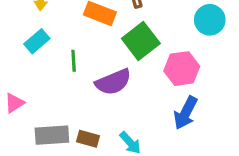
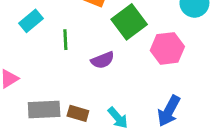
purple semicircle: (113, 82) -> (103, 60), size x0.7
blue arrow: (186, 113) -> (169, 111), moved

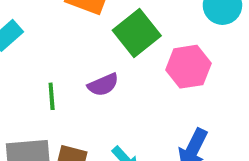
green line: (65, 40) -> (52, 96), moved

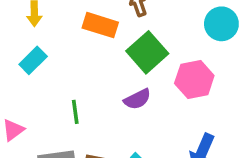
purple semicircle: (103, 85) -> (137, 99), moved

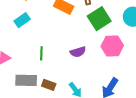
green square: (147, 52) -> (99, 19), moved

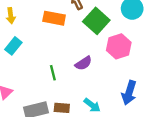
green line: (41, 53) -> (53, 73), moved

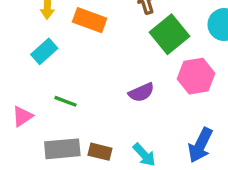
orange rectangle: (54, 18) -> (90, 20), moved
green line: (53, 73) -> (66, 101), moved, turned -64

